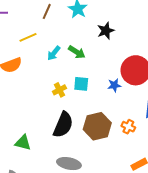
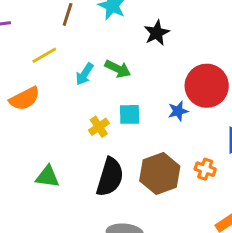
green triangle: (23, 143) -> (47, 177), moved

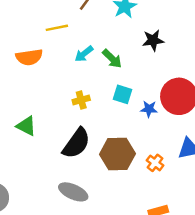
cyan square: (130, 114) -> (122, 94), moved

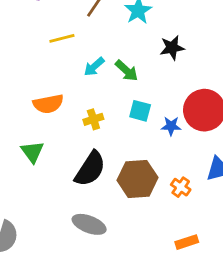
orange semicircle: (29, 57) -> (48, 104), moved
green triangle: (26, 126) -> (32, 152), turned 30

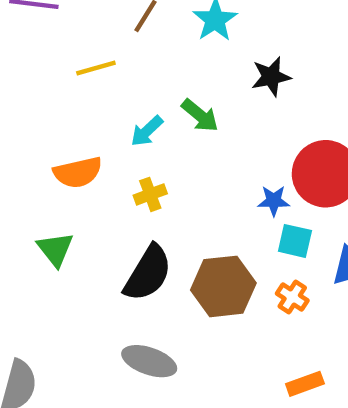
cyan arrow: (94, 67) -> (147, 131), moved
cyan square: (140, 111) -> (295, 241), moved

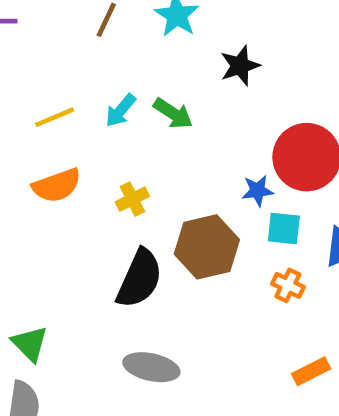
yellow line: (96, 68) -> (55, 117), moved
cyan arrow: (147, 131) -> (121, 111), moved
green triangle: (55, 249) -> (30, 344), moved
brown hexagon: (223, 286) -> (207, 247), moved

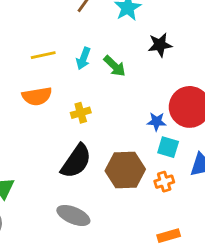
cyan arrow: (121, 111) -> (83, 58), turned -30
brown hexagon: (207, 247) -> (125, 170), moved
orange cross: (288, 285) -> (164, 182), turned 36

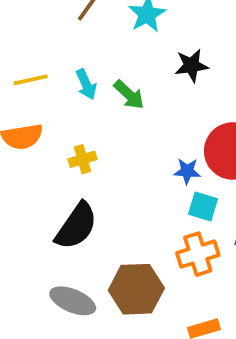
cyan arrow: (83, 58) -> (86, 84), turned -45
brown hexagon: (125, 170) -> (136, 289), moved
orange cross: (164, 182) -> (198, 254), size x1.5

